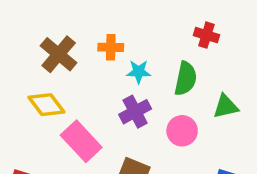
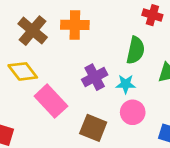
orange cross: (111, 47) -> (75, 25), size x1.4
cyan star: (139, 72) -> (126, 84), moved
pink circle: (182, 131) -> (133, 112), moved

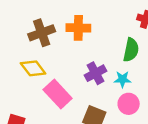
brown cross: (33, 31) -> (42, 33), turned 30

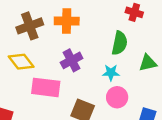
purple cross: (96, 73) -> (72, 60), moved
pink rectangle: (58, 94) -> (46, 87), turned -40

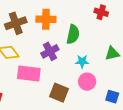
green semicircle: (120, 43) -> (73, 34), moved

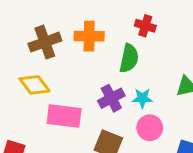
red cross: (101, 12) -> (145, 26), moved
purple cross: (50, 51) -> (111, 98), moved

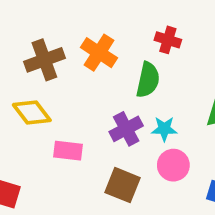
orange cross: (89, 36) -> (99, 53), turned 32
pink rectangle: (64, 116) -> (68, 151), size x0.7

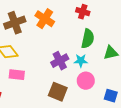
green semicircle: (148, 80) -> (88, 39), moved
pink rectangle: (68, 151) -> (17, 75), moved

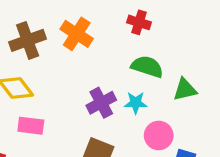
green semicircle: (88, 39) -> (147, 67), turned -84
pink circle: (86, 81) -> (159, 135), moved

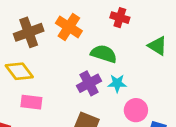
green semicircle: (147, 67) -> (104, 54), moved
green triangle: (185, 90) -> (157, 46), moved, turned 45

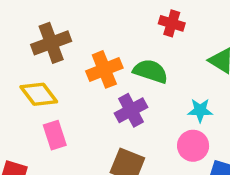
orange cross: (69, 27) -> (104, 69), moved, turned 35
cyan star: (117, 83) -> (200, 110), moved
pink rectangle: (31, 102) -> (55, 135), turned 65

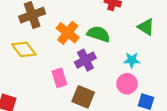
orange cross: (104, 69) -> (68, 33), turned -30
pink rectangle: (55, 135) -> (59, 78), moved

